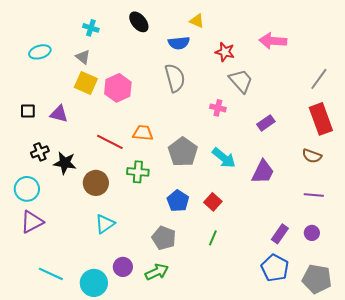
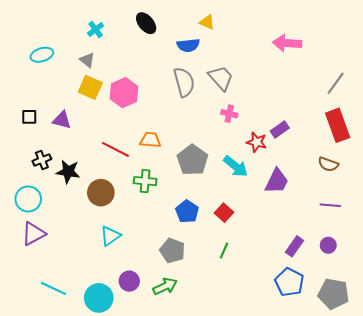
cyan cross: (91, 28) -> (96, 29), turned 35
red star: (225, 52) -> (257, 142), moved
gray trapezoid: (241, 81) -> (221, 78), moved

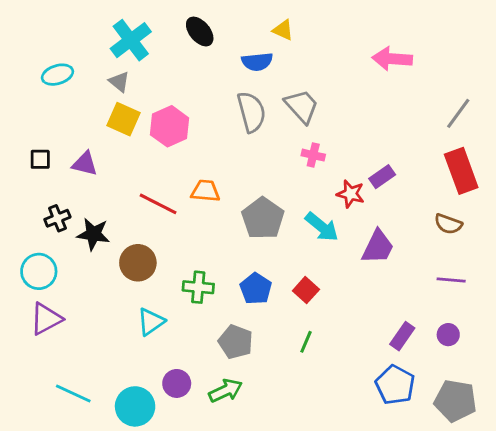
cyan cross: (96, 29) -> (131, 40), size x1.8
green cross: (145, 181) -> (198, 287), moved

